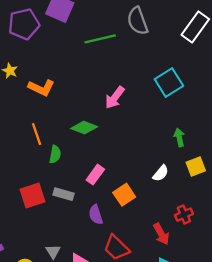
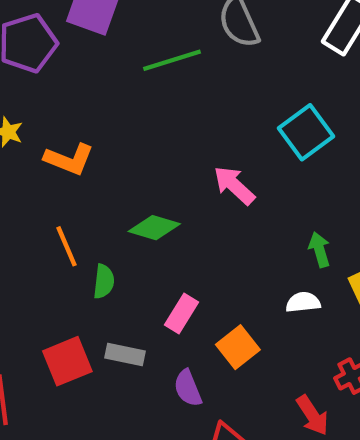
pink arrow: (115, 98) -> (234, 185), moved, turned 100
green arrow: (179, 137) -> (319, 250), moved
white semicircle: (161, 173) -> (303, 302), turned -132

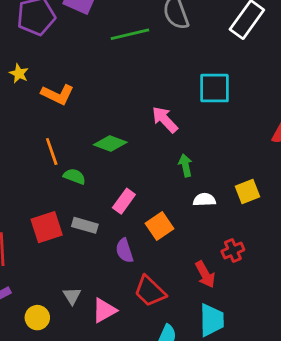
cyan square: (306, 132) -> (215, 88), turned 32
green arrow: (319, 250) -> (185, 165), moved
green semicircle: (104, 281) -> (74, 176), turned -80

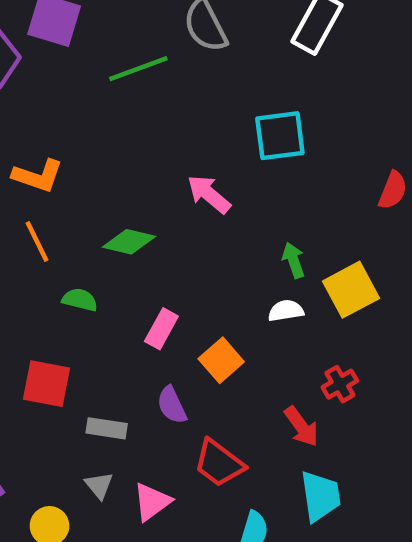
orange line: (52, 152) -> (37, 242), moved
green arrow: (185, 165) -> (293, 260), moved
yellow square: (247, 191) -> (351, 290), size x1.4
gray rectangle: (85, 225) -> (107, 428), moved
red square: (47, 227) -> (47, 384), turned 36

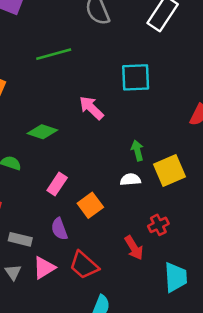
green line: (138, 69) -> (54, 54), moved
cyan trapezoid: (320, 496) -> (176, 277), moved
pink triangle: (152, 502) -> (44, 268), moved

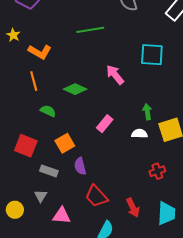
pink rectangle: (57, 184) -> (105, 124), moved
orange square: (90, 205) -> (65, 143), moved
red arrow: (134, 248) -> (133, 208), moved
pink triangle: (44, 268) -> (62, 216), moved, turned 30

